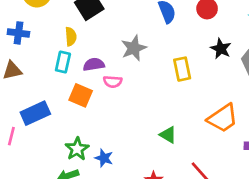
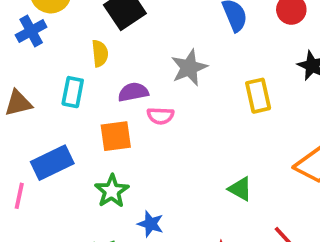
blue cross: (18, 33) -> (31, 31), moved, turned -35
cyan rectangle: (63, 62) -> (73, 92), moved
orange square: (81, 95) -> (116, 136), turned -30
green star: (77, 149) -> (112, 191), moved

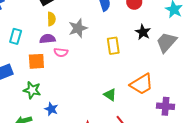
yellow semicircle: (100, 53) -> (51, 19), moved
green triangle: (240, 189) -> (110, 95), moved
green star: (112, 191) -> (32, 90), turned -30

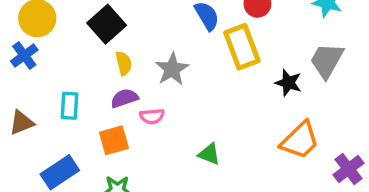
black star: (143, 32) -> (288, 83), moved
yellow rectangle: (113, 46) -> (242, 47), moved, size x1.4
green triangle: (110, 95) -> (209, 154), moved
purple cross: (166, 106) -> (348, 169), turned -30

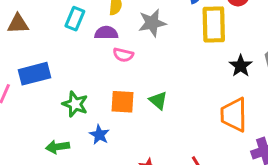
cyan rectangle: (70, 106) -> (75, 19), moved
orange square: (114, 140) -> (123, 102), moved
orange trapezoid: (300, 140) -> (234, 115), turned 114

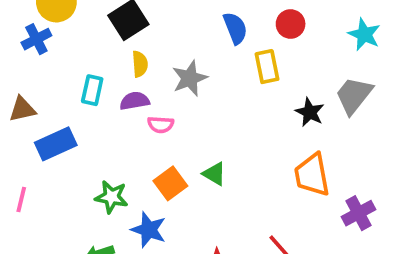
yellow rectangle: (214, 24) -> (267, 67), size x0.7
blue rectangle: (35, 74) -> (56, 144), moved
orange square: (123, 102) -> (170, 183), turned -30
blue star: (99, 135) -> (149, 230), size x1.4

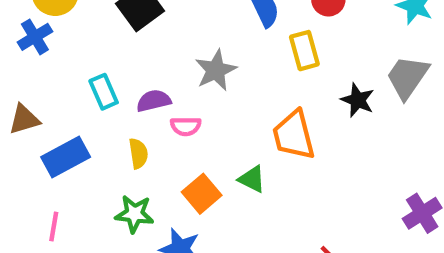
yellow semicircle: (140, 64) -> (138, 153), moved
cyan rectangle: (92, 90) -> (104, 92), turned -32
orange trapezoid: (312, 175) -> (294, 135), moved
pink line: (21, 200) -> (54, 227), moved

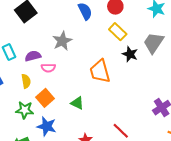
yellow rectangle: (304, 51) -> (118, 32), moved, turned -30
green triangle: (252, 179) -> (77, 103), moved
orange square: (202, 194) -> (45, 98), moved

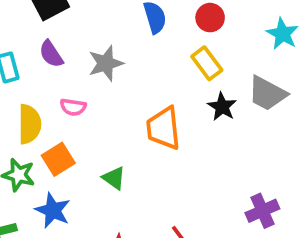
gray trapezoid: (154, 43) -> (267, 93), turned -105
purple semicircle: (33, 56) -> (51, 54), moved, turned -119
yellow semicircle: (26, 81) -> (30, 124), size x1.5

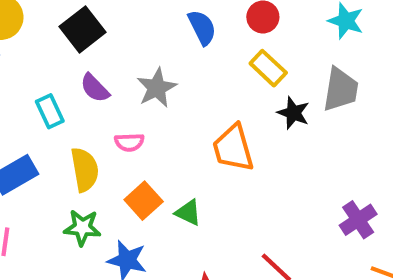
gray trapezoid: (267, 93) -> (341, 89), turned -99
orange square: (58, 159) -> (144, 201), moved

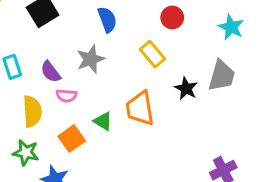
blue semicircle: (202, 27) -> (107, 20), moved
yellow rectangle: (268, 68) -> (153, 54), moved
purple semicircle: (95, 88) -> (51, 72), moved
green triangle: (188, 213) -> (103, 121), moved

